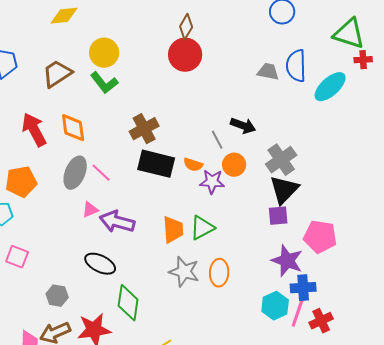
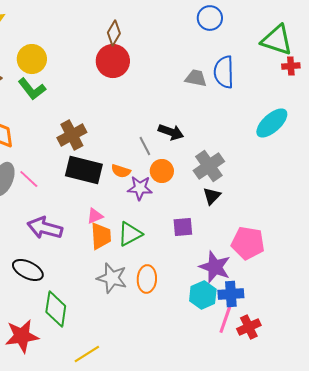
cyan ellipse: (330, 87) -> (272, 123), moved
black triangle: (284, 190) -> (212, 196), size x0.6
pink triangle: (90, 210) -> (95, 216), moved
purple square: (278, 216) -> (183, 227), moved
cyan hexagon: (275, 306) -> (203, 295), moved

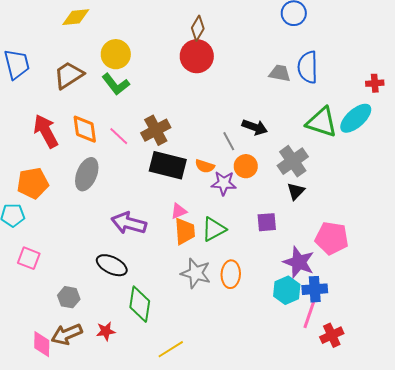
green triangle: (277, 40) -> (322, 122), moved
red cross: (291, 66) -> (375, 83), moved
pink line: (29, 179) -> (119, 136), moved
red cross: (249, 327) -> (332, 335), moved
red star: (22, 336) -> (106, 331), size x0.6

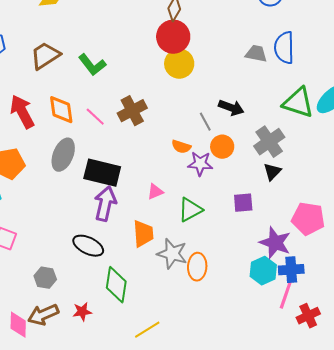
yellow circle: (116, 54) -> (179, 64), moved
black rectangle: (168, 165) -> (102, 173), moved
purple arrow: (129, 223) -> (105, 204), turned 88
orange trapezoid: (185, 231) -> (143, 234), moved
orange ellipse: (231, 274) -> (197, 267), moved

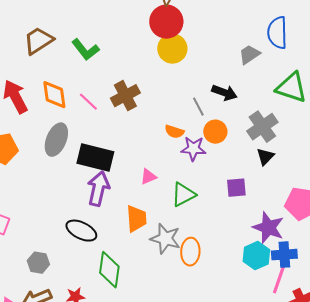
gray trapezoid: (256, 54) -> (249, 55), moved, turned -45

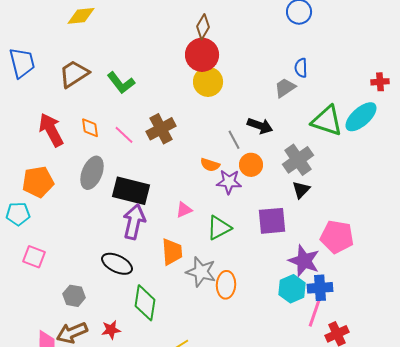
blue semicircle: (277, 33) -> (301, 68), moved, size x0.6
orange diamond: (54, 95) -> (90, 128), size x0.7
purple square: (236, 188) -> (272, 221), size x1.4

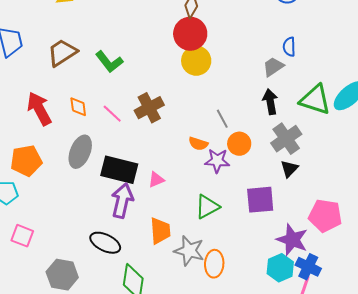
black arrow: (260, 126) -> (270, 102), moved, turned -120
pink triangle: (184, 210) -> (156, 180), moved
blue cross: (320, 288) -> (308, 267), turned 30
gray hexagon: (74, 296) -> (62, 275), size x1.4

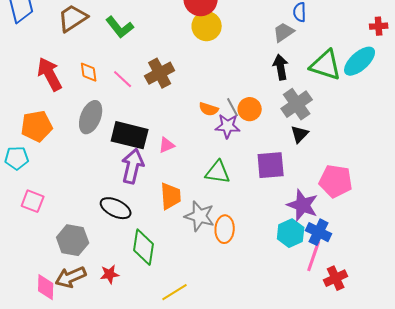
gray line: (222, 119) -> (233, 107), moved
green triangle: (207, 207) -> (218, 172), turned 36

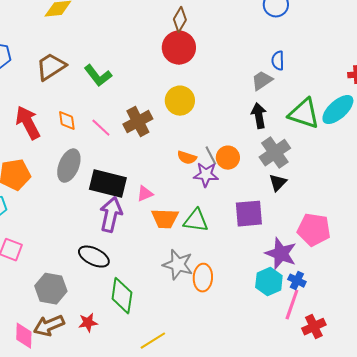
yellow circle: (207, 26) -> (180, 101), moved
orange trapezoid: (171, 196) -> (165, 219), moved, turned 96
blue cross: (319, 232) -> (297, 281), size x0.7

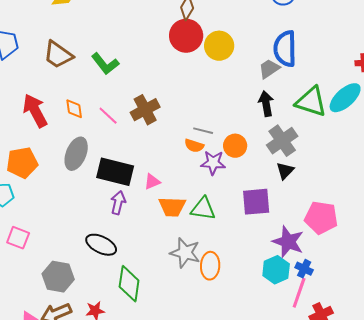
blue semicircle: (278, 61) -> (285, 49), size x1.8
brown trapezoid: (51, 67) -> (58, 55), turned -112
yellow circle: (180, 101) -> (219, 46), moved
gray line: (211, 156) -> (203, 131), moved, turned -48
purple arrow: (111, 215) -> (118, 203), size x0.7

